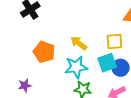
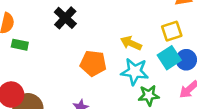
cyan star: (76, 67) -> (135, 72), turned 30

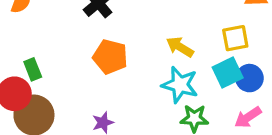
green rectangle: (20, 45) -> (33, 69), moved, turned 49
orange pentagon: (93, 63) -> (110, 57), moved

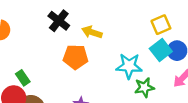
yellow arrow: (180, 47) -> (92, 32), moved

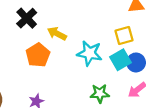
orange pentagon: (76, 57) -> (38, 55), turned 30
cyan star: (129, 66) -> (89, 53), moved

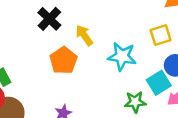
yellow arrow: (57, 34) -> (84, 35), turned 30
cyan square: (120, 60) -> (159, 83), moved

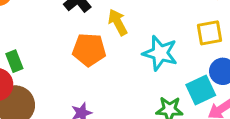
orange pentagon: (63, 60) -> (89, 50), turned 30

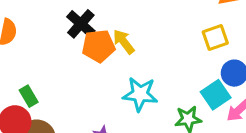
orange pentagon: (89, 50) -> (98, 46), moved
cyan star: (160, 53) -> (140, 94), moved

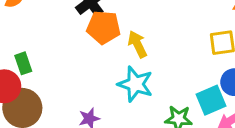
yellow arrow: (124, 42) -> (137, 44), moved

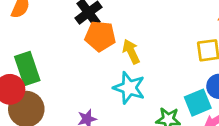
green rectangle: (23, 63) -> (27, 69), size x1.6

